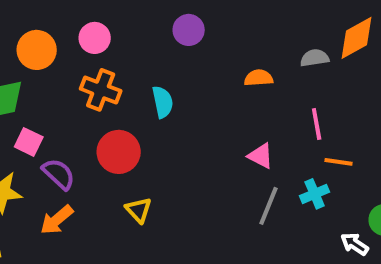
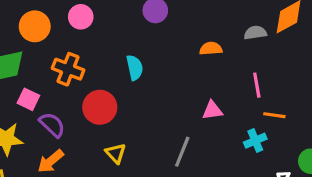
orange cross: (101, 90) -> (68, 69), moved
pink triangle: (261, 156) -> (212, 110), turned -35
gray line: (269, 206) -> (182, 152), moved

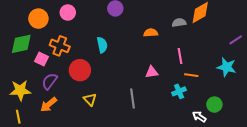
pink square: (28, 99) -> (41, 59), moved
purple semicircle: (52, 125) -> (50, 81), turned -96
gray line: (182, 152) -> (132, 98), turned -30

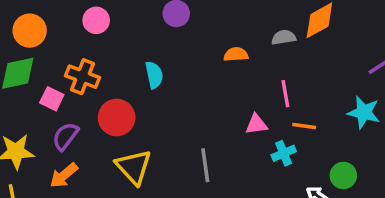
orange circle: (38, 19) -> (30, 31), moved
pink triangle: (152, 72) -> (256, 124), moved
yellow triangle: (90, 99) -> (134, 167), size x1.6

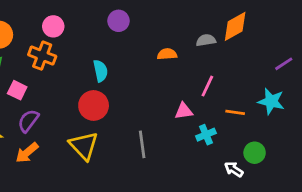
orange cross: (82, 77) -> (42, 56), moved
pink line: (285, 94) -> (207, 86), turned 35
red circle: (117, 117) -> (94, 105), moved
orange line: (304, 126) -> (235, 112), moved

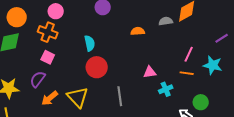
pink line: (207, 86) -> (189, 54), moved
pink square: (17, 90) -> (48, 57), moved
red circle: (94, 105) -> (97, 67), moved
orange arrow: (27, 153) -> (50, 98), moved

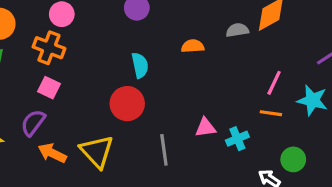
cyan semicircle: (90, 43) -> (140, 65), moved
pink triangle: (150, 72) -> (205, 128), moved
orange arrow: (50, 98) -> (52, 153), turned 66

